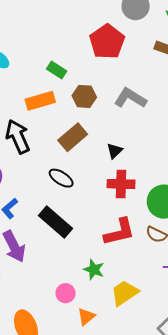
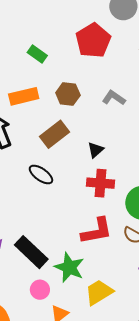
green rectangle: (57, 70) -> (37, 54), moved
gray L-shape: (130, 98) -> (114, 98), size x0.7
black rectangle: (55, 222) -> (31, 252), moved
green star: (94, 270) -> (69, 267), size x1.4

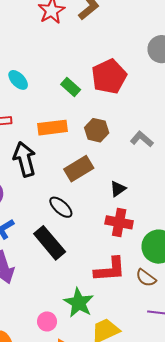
red pentagon: (93, 40) -> (109, 77), moved
black rectangle: (31, 252) -> (50, 243), moved

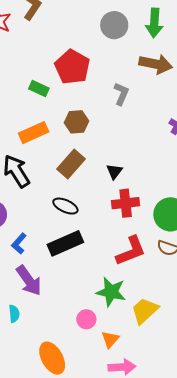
gray L-shape: (142, 139) -> (121, 94), moved, turned 90
black rectangle: (50, 243) -> (65, 243), turned -56

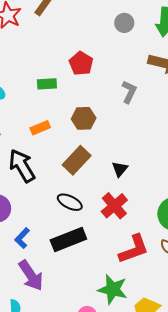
gray circle: (114, 25) -> (124, 23), size x0.7
red pentagon: (72, 67) -> (81, 63), size x0.7
green rectangle: (39, 88) -> (47, 84), turned -30
orange rectangle: (34, 133) -> (40, 128), size x0.7
red cross: (126, 203) -> (114, 206), moved, turned -36

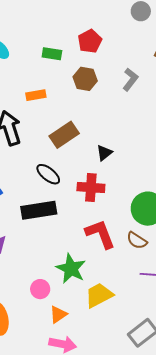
brown hexagon: (84, 118) -> (85, 79), moved
red cross: (114, 206) -> (91, 187), turned 32
red L-shape: (134, 249) -> (100, 234), turned -104

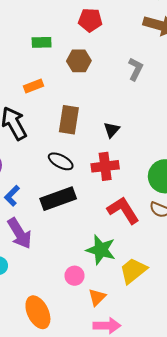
red pentagon: (90, 41) -> (90, 20), moved, turned -30
gray L-shape: (130, 79) -> (136, 69), moved
brown rectangle: (64, 135) -> (69, 120), turned -36

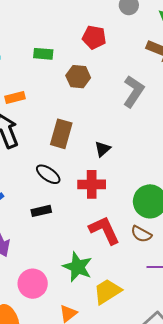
gray L-shape: (136, 69) -> (133, 91), size x1.4
orange rectangle: (34, 86) -> (15, 97), moved
black rectangle: (58, 199) -> (41, 211), size x0.6
pink circle: (74, 276) -> (33, 284), moved, size x1.5

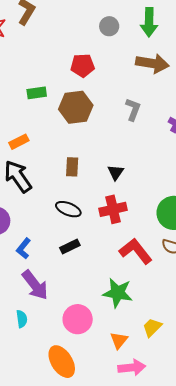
brown hexagon: (78, 77) -> (76, 107), size x1.4
gray L-shape: (133, 91) -> (133, 109), size x0.7
brown rectangle: (61, 134) -> (72, 167), size x0.7
yellow trapezoid: (107, 291) -> (152, 327), moved, size x0.7

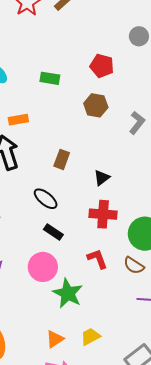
brown hexagon: (76, 107) -> (96, 105), moved, size x0.7
red cross: (113, 209) -> (103, 214), moved
black rectangle: (70, 246) -> (53, 232), moved, turned 42
red L-shape: (136, 251) -> (97, 259), size x0.7
pink circle: (78, 319) -> (43, 267), moved

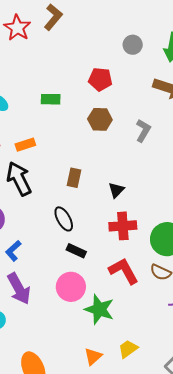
black ellipse: (46, 199) -> (64, 219), turned 30
red L-shape: (97, 259) -> (124, 271), size x1.4

